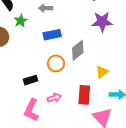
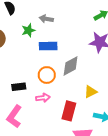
green star: (21, 21) -> (28, 30), moved
pink arrow: (54, 98) -> (43, 98), moved

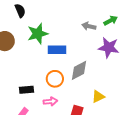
gray arrow: (46, 19) -> (89, 26), moved
green star: (28, 30) -> (38, 34), size x1.5

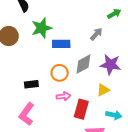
gray arrow: (89, 26) -> (96, 34), moved, turned 120
purple star: (109, 47) -> (111, 65), moved
pink arrow: (50, 101) -> (63, 96), moved

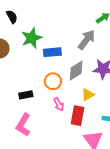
gray arrow: (96, 34) -> (87, 40), size x1.5
yellow triangle: (103, 90) -> (88, 95), moved
pink arrow: (63, 96) -> (59, 104), turned 72

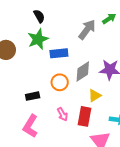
black semicircle: (12, 17) -> (39, 16), moved
gray arrow: (87, 40) -> (87, 29), moved
pink arrow: (59, 104) -> (62, 114), moved

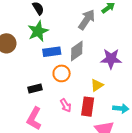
blue rectangle: (59, 53) -> (52, 52), moved
gray diamond: (83, 71) -> (77, 51), moved

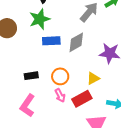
orange circle: (62, 73) -> (60, 76), moved
red rectangle: (88, 107) -> (82, 99), turned 48

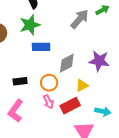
gray diamond: (76, 42) -> (67, 63), moved

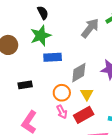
black rectangle: (20, 81) -> (25, 85), moved
yellow triangle: (82, 85) -> (87, 94), moved, turned -32

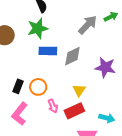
gray diamond: (79, 73) -> (72, 56), moved
black rectangle: (25, 85) -> (18, 86), moved, turned -64
orange circle: (62, 93) -> (38, 87), moved

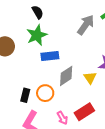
gray diamond: (72, 56) -> (66, 76), moved
yellow triangle: (79, 90) -> (90, 78), moved
pink arrow: (53, 106) -> (62, 118), moved

